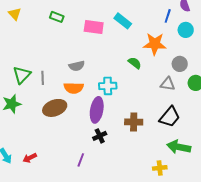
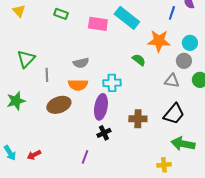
cyan rectangle: (123, 21) -> (127, 18), size x1.4
cyan circle: (186, 30) -> (190, 43), moved
green triangle: (22, 75) -> (26, 59), moved

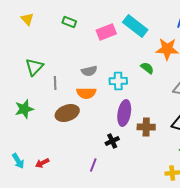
pink rectangle: (98, 24) -> (106, 32), turned -30
cyan cross: (112, 83) -> (118, 81), moved
purple ellipse: (101, 107) -> (124, 113), moved

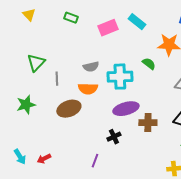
cyan rectangle: (135, 26) -> (137, 22), size x0.7
cyan cross: (118, 81) -> (120, 77), size x1.4
purple ellipse: (124, 113) -> (126, 109), turned 65

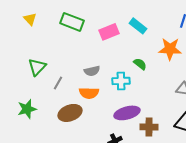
green rectangle: (71, 18) -> (72, 22), size x1.6
green semicircle: (149, 64) -> (140, 64), moved
cyan cross: (120, 77) -> (121, 81), size x0.7
gray line: (57, 79) -> (58, 83), turned 32

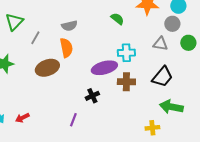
cyan cross: (121, 81) -> (126, 53), moved
orange semicircle: (89, 93) -> (66, 48), turned -102

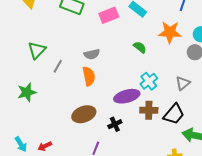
gray triangle: (160, 44) -> (183, 83), moved, turned -49
cyan cross: (126, 53) -> (149, 81), turned -36
brown ellipse: (47, 68) -> (84, 114), moved
black trapezoid: (162, 77) -> (174, 114), moved

